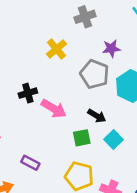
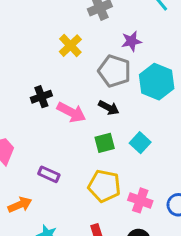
black arrow: (97, 116) -> (109, 108), moved

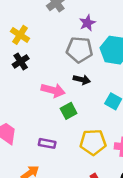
yellow cross: (70, 46) -> (20, 35), moved
black cross: (41, 97) -> (21, 61), moved
green square: (105, 143) -> (69, 111), moved

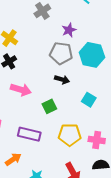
pink arrow: (53, 90) -> (21, 90), moved
purple rectangle: (47, 143) -> (29, 134), size x1.5

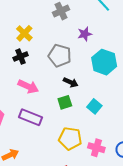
gray pentagon: (61, 53) -> (60, 56), moved
green square: (49, 106) -> (65, 102), moved
purple rectangle: (29, 134) -> (30, 117), moved

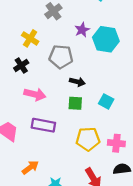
yellow cross: (24, 33) -> (30, 38), moved
cyan hexagon: (104, 62) -> (106, 39), moved
green square: (65, 102) -> (75, 103), turned 32

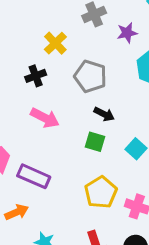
purple star: (82, 30) -> (127, 33), moved
purple rectangle: (43, 125) -> (34, 176), moved
yellow pentagon: (88, 139) -> (101, 192), turned 30

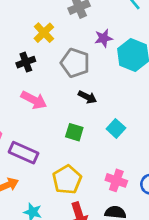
purple star: (127, 33) -> (104, 38), moved
green square: (95, 142) -> (74, 132), moved
yellow pentagon: (101, 192) -> (67, 180), moved

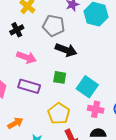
black arrow: (87, 97) -> (66, 50), size x1.5
cyan square: (116, 128) -> (87, 87), moved, size x1.5
purple rectangle: (24, 153) -> (29, 86), moved

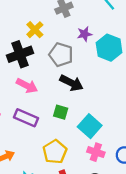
black cross: (17, 30) -> (20, 54), size x1.6

